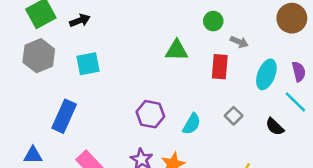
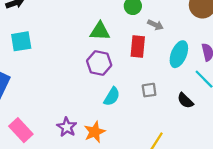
purple hexagon: (150, 114) -> (99, 63), moved
gray square: (234, 116) -> (149, 90), turned 35

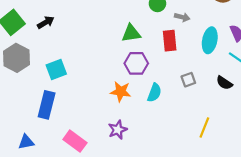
cyan square: (21, 41) -> (56, 69), moved
purple star: (67, 127) -> (118, 130), turned 30
orange star: (95, 132) -> (121, 92), moved, turned -30

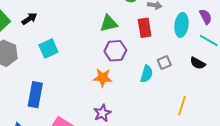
cyan square: (56, 69) -> (48, 49), moved
cyan semicircle: (154, 93) -> (147, 74), moved

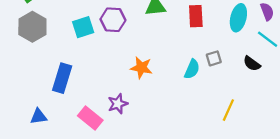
purple hexagon: (115, 51) -> (113, 20), moved
purple star: (102, 113) -> (118, 104), moved

